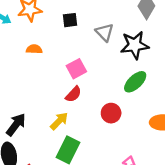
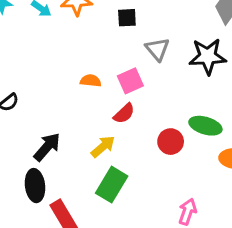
gray triangle: (105, 32) -> (157, 49), moved
orange semicircle: (34, 49) -> (91, 81), moved
green ellipse: (135, 82) -> (205, 126), moved, turned 55

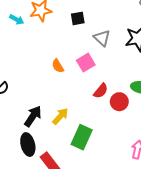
orange semicircle: (91, 81) -> (58, 66), turned -120
red semicircle: (124, 114) -> (101, 91), moved
yellow arrow: (103, 147) -> (60, 116), moved

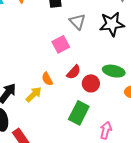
orange semicircle: (58, 66) -> (47, 79), moved
green rectangle: (82, 137) -> (79, 113), moved

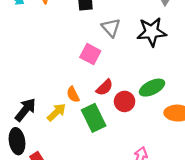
pink square: (61, 44) -> (90, 54), turned -36
green ellipse: (114, 71) -> (152, 88), turned -40
green rectangle: (79, 113) -> (94, 118), moved, turned -55

